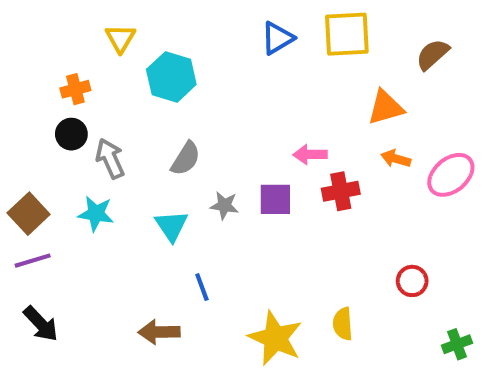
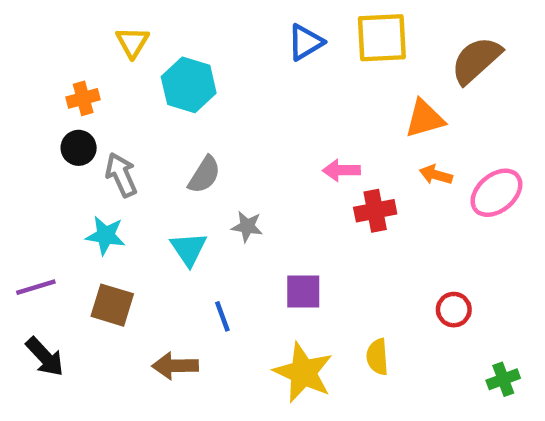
brown semicircle: (433, 55) -> (476, 60), size x1.4
purple square: (275, 199) -> (303, 292), moved
brown square: (29, 214) -> (112, 305), moved, turned -30

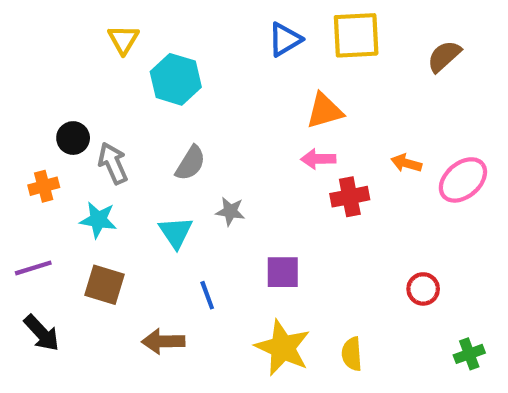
brown semicircle: (476, 60) -> (444, 56), size x0.7
orange cross: (83, 98) -> (44, 186), moved
orange triangle: (425, 119) -> (325, 111), moved
yellow semicircle: (377, 357) -> (352, 354), moved

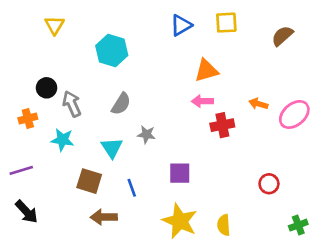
yellow square: (356, 35) -> (226, 23), size x0.7
yellow triangle: (123, 39) -> (54, 25), moved
brown square: (104, 285) -> (89, 181), moved

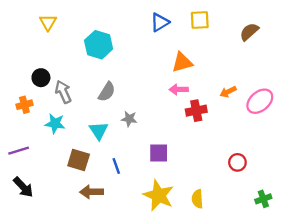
orange arrow: (258, 104) -> (228, 92), turned -42

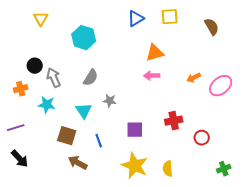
brown semicircle: (249, 32) -> (212, 27), turned 102
red cross: (196, 111) -> (174, 121), moved
brown arrow: (92, 192) -> (78, 163), turned 30

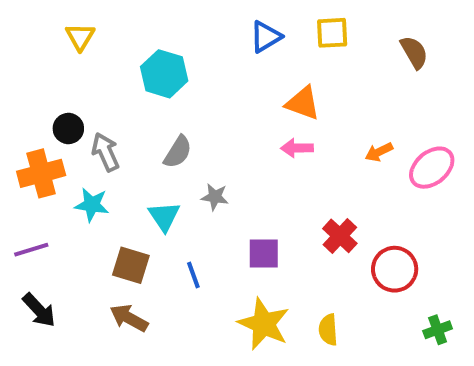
orange triangle: (155, 53) -> (303, 103), turned 36
orange cross: (21, 89) -> (41, 173), size x1.6
red cross: (174, 121) -> (340, 236), turned -36
red circle: (202, 138) -> (395, 269), size x1.5
brown arrow: (78, 163) -> (129, 318), moved

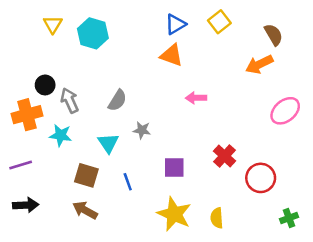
yellow square: (332, 33) -> (219, 22), turned -35
cyan hexagon: (164, 74) -> (93, 33), moved
orange triangle: (303, 103) -> (172, 55), moved
orange arrow: (379, 152) -> (259, 64), moved, size x1.5
black arrow: (39, 310) -> (26, 205), turned -50

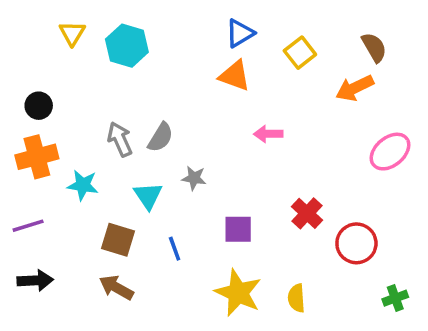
yellow square: (219, 22) -> (300, 53), moved
black circle: (45, 85) -> (39, 106), moved
gray arrow: (70, 100) -> (120, 139), moved

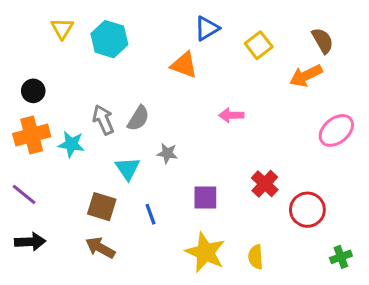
orange triangle: (235, 76) -> (184, 65), moved
cyan star: (83, 185) -> (71, 144), moved
purple line: (28, 226) -> (24, 194), turned 56

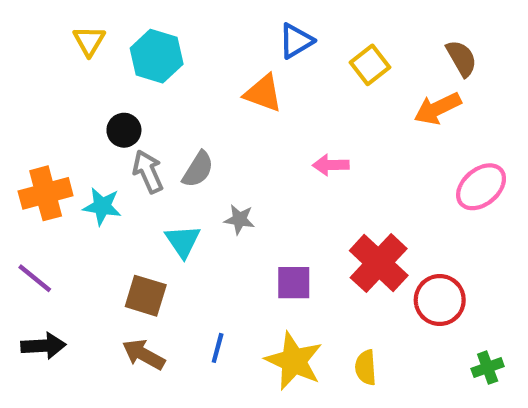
black circle: (33, 91) -> (124, 130), moved
red cross: (265, 184) -> (379, 263), size x1.5
blue line: (151, 214) -> (218, 348), moved, turned 35

